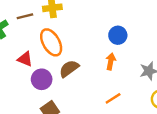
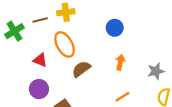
blue circle: (118, 35) -> (115, 28), moved
purple circle: (42, 79) -> (39, 89), moved

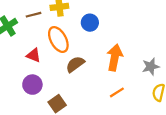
blue circle: (115, 28) -> (90, 23), moved
orange arrow: (120, 62) -> (115, 58), size x1.6

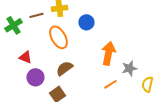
red triangle: (34, 55) -> (25, 57), moved
brown semicircle: (75, 64) -> (64, 68), moved
gray star: (151, 67) -> (129, 68), moved

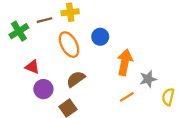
blue circle: (86, 22) -> (100, 37), moved

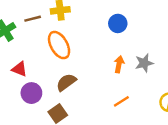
blue circle: (100, 37) -> (118, 23), moved
orange arrow: (125, 62) -> (119, 64), size x0.6
gray star: (148, 79) -> (144, 63), moved

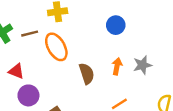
brown line: (33, 19) -> (30, 34), moved
brown semicircle: (66, 82) -> (87, 74), moved, turned 108

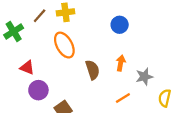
brown line: (30, 34) -> (40, 16), moved, turned -35
gray star: (142, 65) -> (144, 77), moved

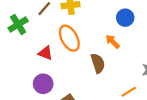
orange arrow: (121, 63) -> (113, 42), moved, turned -56
red triangle: (27, 68) -> (45, 53), moved

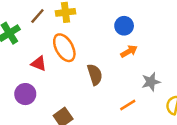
orange arrow: (113, 42) -> (129, 51), moved, turned 105
purple circle: (43, 84) -> (25, 94), moved

